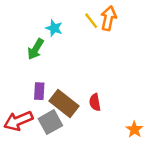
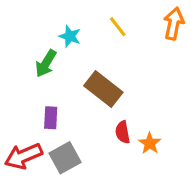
orange arrow: (108, 18) -> (174, 23), moved
brown rectangle: (64, 104) -> (103, 89), moved
orange star: (134, 129) -> (150, 143), moved

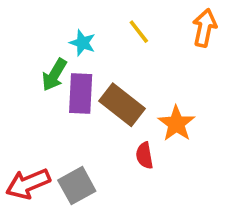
purple rectangle: (51, 118) -> (81, 94), moved, size x1.5
orange star: (150, 143) -> (176, 124), moved, size x1.4

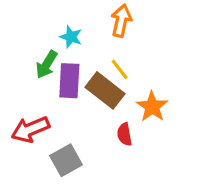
orange arrow: (205, 28) -> (121, 21), moved
yellow line: (139, 32) -> (120, 69), moved
red arrow: (28, 184) -> (30, 129), moved

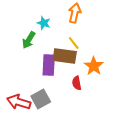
purple rectangle: (69, 81) -> (49, 65), moved
brown rectangle: (105, 90) -> (65, 56), turned -30
red arrow: (30, 129) -> (19, 102), moved, turned 40

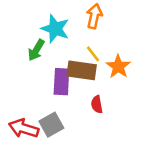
cyan star: (44, 23) -> (55, 29), size x1.6
orange star: (94, 66) -> (118, 67), moved

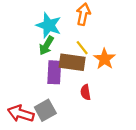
green arrow: (36, 50) -> (46, 45), moved

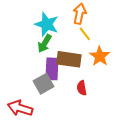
yellow line: (82, 48) -> (85, 34), moved
gray square: (45, 110) -> (43, 84), moved

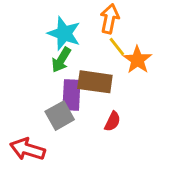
orange star: (100, 56) -> (137, 60), moved
red semicircle: (82, 88) -> (112, 121), turned -144

